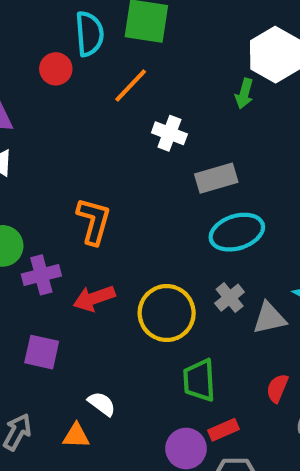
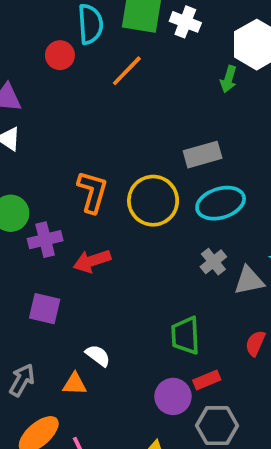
white cross: (169, 133) -> (185, 22), moved
yellow circle: (167, 313) -> (153, 201), moved

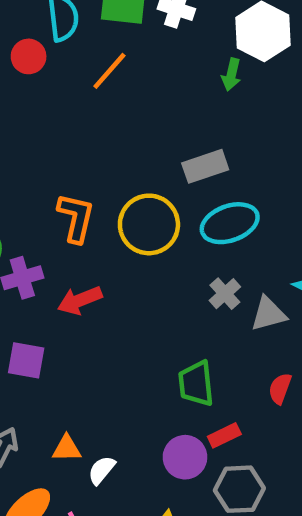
white semicircle: (98, 356) -> (102, 470), moved, turned -85

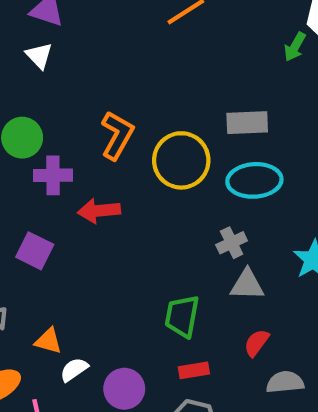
gray triangle: (268, 314) -> (247, 285), moved
purple circle: (185, 457) -> (124, 389), moved

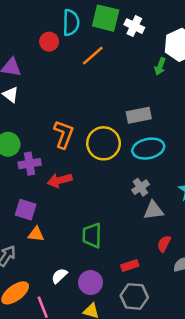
green trapezoid: (182, 316) -> (92, 235), moved
orange triangle: (48, 341) -> (36, 234), moved

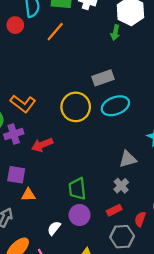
orange L-shape: (64, 134) -> (23, 104), moved, turned 115
gray cross: (140, 187) -> (121, 186), moved
red semicircle: (164, 244) -> (140, 219), moved
purple circle: (91, 283) -> (80, 215), moved

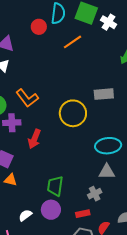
cyan ellipse: (115, 106) -> (108, 146), moved
red arrow: (42, 145) -> (34, 139), turned -60

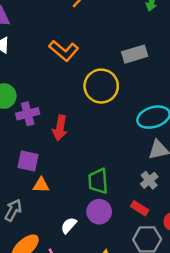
orange L-shape: (27, 98) -> (64, 51), moved
red rectangle: (83, 214) -> (140, 208), turned 56

